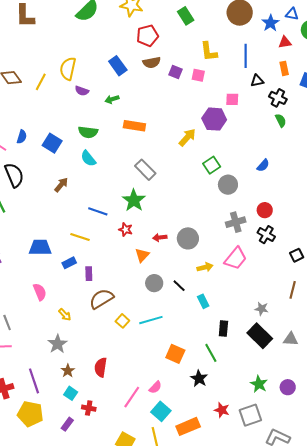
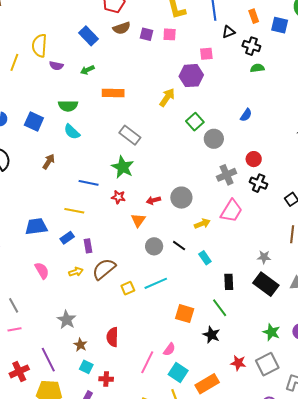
green semicircle: (281, 121) -> (257, 68), turned -64
yellow arrow: (65, 315) -> (76, 272), moved, turned -56
yellow square: (122, 321) -> (128, 288), turned 32

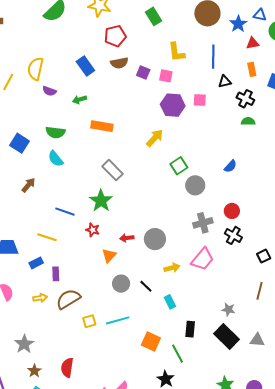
purple hexagon: (191, 76) -> (173, 105), moved
orange square: (185, 314) -> (151, 342), moved

